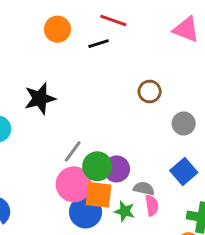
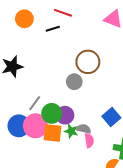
brown circle: (150, 92) -> (88, 62), size x1.5
gray circle: (184, 124) -> (74, 82), moved
green star: (125, 211) -> (71, 131), moved
blue circle: (86, 212) -> (19, 126), moved

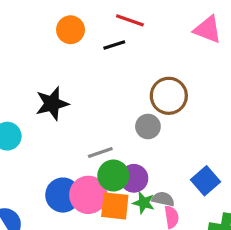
gray line: (35, 103) -> (100, 153), moved, turned 35

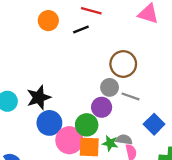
black star: (52, 104) -> (39, 97), moved
gray line: (100, 153) -> (131, 96), moved, turned 42
purple circle: (134, 178) -> (102, 107), moved
blue circle: (63, 195) -> (49, 123), moved

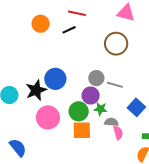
brown circle: (123, 64) -> (116, 44), moved
blue circle: (49, 123) -> (55, 79), moved
pink circle: (69, 140) -> (48, 117), moved
green star: (110, 143) -> (100, 109), moved

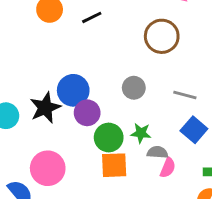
gray line: (115, 85) -> (185, 95), moved
purple circle: (91, 95) -> (87, 113), moved
pink circle: (48, 117) -> (48, 168), moved
pink semicircle: (118, 133) -> (168, 168), turned 40

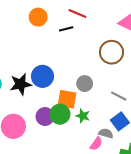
purple circle: (87, 113) -> (45, 117), moved
gray semicircle: (157, 152) -> (106, 133), moved
orange square: (114, 165) -> (67, 99), moved

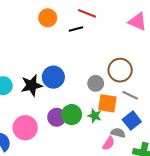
brown circle: (112, 52) -> (120, 70), moved
orange square: (67, 99) -> (107, 103), moved

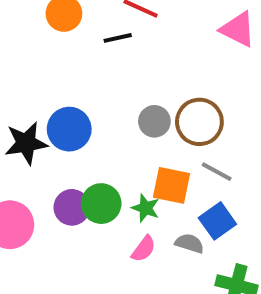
gray circle: (96, 83) -> (154, 121), moved
pink semicircle: (109, 143) -> (144, 249), moved

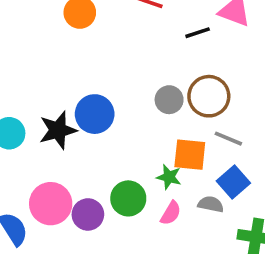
black line: (118, 38) -> (198, 33), moved
green circle: (101, 204) -> (128, 198), moved
purple circle: (72, 207) -> (88, 214), moved

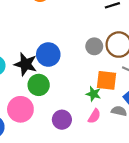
black star: (58, 130) -> (26, 64), turned 30
green circle: (128, 198) -> (39, 85), moved
purple circle: (88, 214) -> (62, 120), moved

